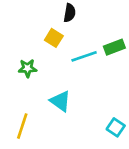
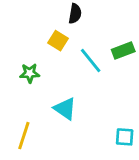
cyan line: (84, 56) -> (91, 60), turned 70
cyan square: (116, 127) -> (125, 137), turned -30

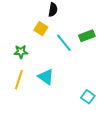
yellow line: (24, 136) -> (19, 80), moved
cyan square: (125, 137) -> (88, 97), turned 32

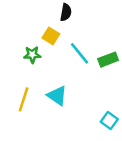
green rectangle: (87, 36) -> (108, 60), moved
green star: (21, 52) -> (32, 55), moved

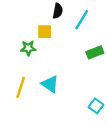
yellow square: (51, 36) -> (45, 32), turned -32
cyan line: (79, 53) -> (82, 20), moved, turned 70

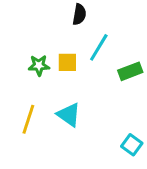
cyan line: (82, 20) -> (99, 47), moved
yellow square: (45, 32) -> (67, 62), moved

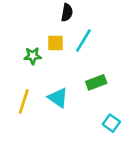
yellow square: (67, 62) -> (55, 43), moved
green rectangle: (130, 71) -> (96, 82), moved

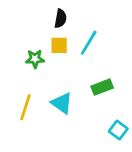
black semicircle: (67, 13) -> (60, 18), moved

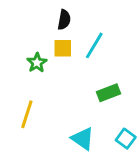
green star: (35, 59) -> (37, 63), turned -30
cyan triangle: (62, 103) -> (83, 139), moved

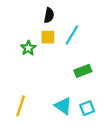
yellow line: (27, 114) -> (21, 106), moved
cyan square: (126, 139) -> (87, 108), moved, turned 32

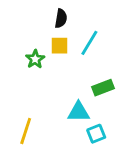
cyan triangle: (63, 106) -> (79, 112), moved, turned -36
cyan square: (87, 108) -> (96, 134), moved

